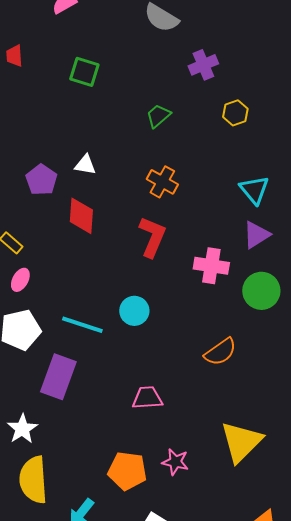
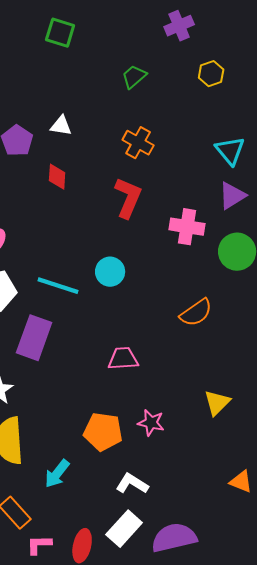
red diamond: (81, 216) -> (57, 177), size x0.7
yellow triangle: (241, 442) -> (217, 403), size x0.6

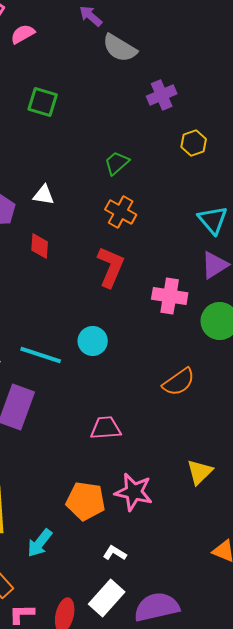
green trapezoid: (134, 77) -> (117, 163), moved
pink star: (151, 423) -> (134, 492), size x1.4
white L-shape: (132, 484) -> (115, 553), size x0.7

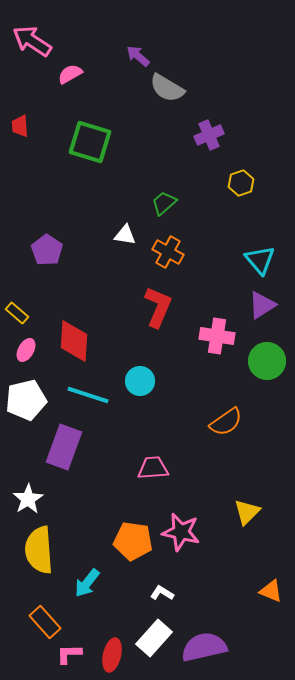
green square: (43, 102) -> (90, 142), size x1.4
white triangle: (44, 195) -> (125, 235), moved
red diamond: (40, 246) -> (74, 341), moved, size x1.6

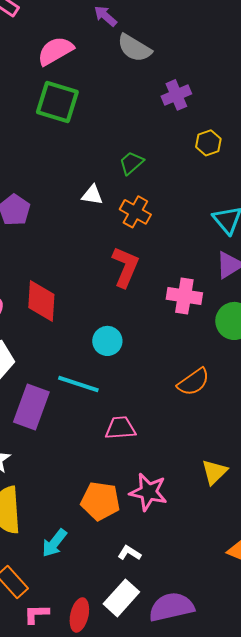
pink semicircle: (70, 74) -> (55, 51), moved, size x1.5
cyan line: (88, 395) -> (78, 384), moved

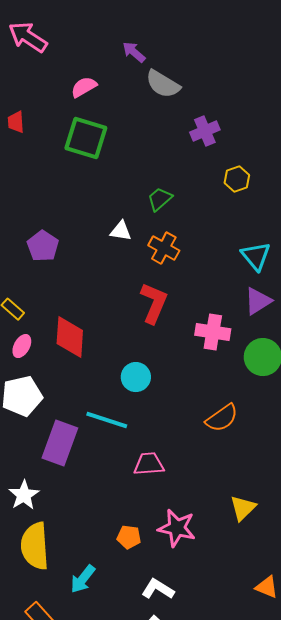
pink semicircle: (55, 51) -> (84, 87), size x0.7
orange pentagon: (100, 501) -> (129, 537), size x0.6
white L-shape: (129, 553) -> (158, 589), size x1.4

